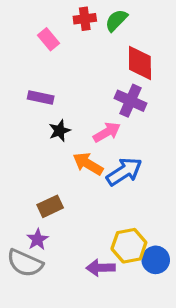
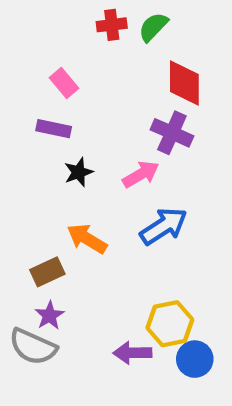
pink rectangle: (49, 39) -> (64, 83), moved
orange arrow: (88, 164) -> (87, 239), moved
brown rectangle: (50, 206) -> (47, 272), moved
blue circle: (156, 260) -> (195, 359), moved

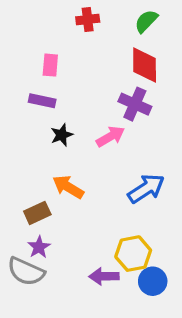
green semicircle: (153, 27) -> (146, 21), moved
pink rectangle: (64, 83) -> (50, 65), turned 45
blue arrow: (164, 226) -> (146, 189), moved

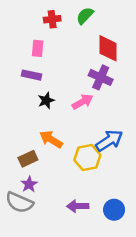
red cross: (88, 19) -> (52, 19), moved
green semicircle: (146, 21) -> (85, 16), moved
yellow hexagon: (133, 254) -> (87, 158), moved

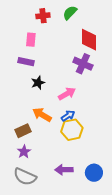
pink arrow: (82, 102) -> (67, 94), moved
blue arrow: (109, 141) -> (68, 116), moved, size x0.6
gray semicircle: (19, 202) -> (25, 177), moved

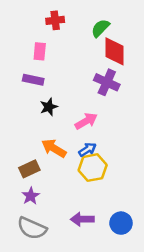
green semicircle: (70, 13) -> (100, 28), moved

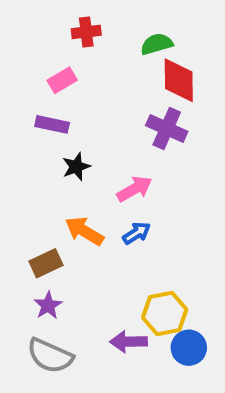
green semicircle: (100, 28) -> (157, 44), turned 30
pink rectangle: (40, 51) -> (62, 80), turned 54
yellow hexagon: (93, 168) -> (165, 313), moved

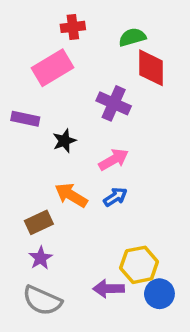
pink rectangle: (62, 80) -> (52, 68), size x1.6
purple rectangle: (52, 124) -> (25, 119), moved
purple cross: (167, 128) -> (114, 103), moved

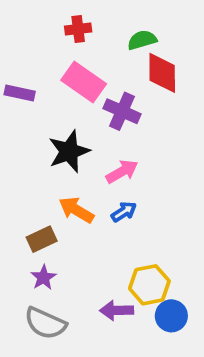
pink rectangle: (52, 68) -> (84, 82), moved, turned 66
purple rectangle: (25, 119) -> (20, 93), moved
black star: (64, 141) -> (69, 151), size x1.6

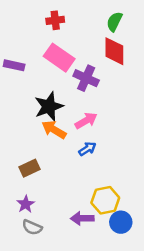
green semicircle: (142, 40) -> (114, 22), moved, turned -48
orange arrow: (76, 210) -> (54, 130), moved
purple star: (43, 277) -> (26, 204), moved
gray semicircle: (45, 323) -> (32, 227), size x0.7

